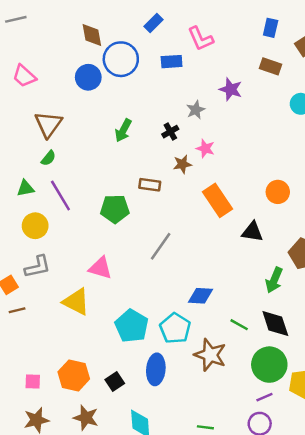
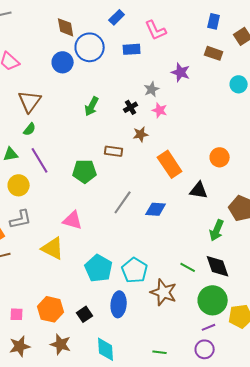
pink star: (205, 148) -> (160, 110), moved
blue diamond: (201, 296) -> (156, 209), moved

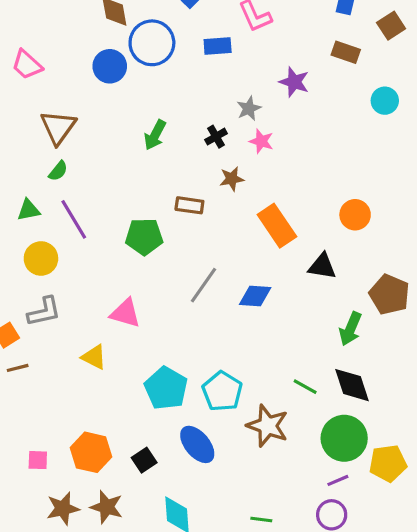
yellow triangle: (53, 248) -> (94, 357), size x0.7
blue ellipse: (119, 304) -> (197, 444), turned -45
brown star: (20, 346) -> (63, 509), moved

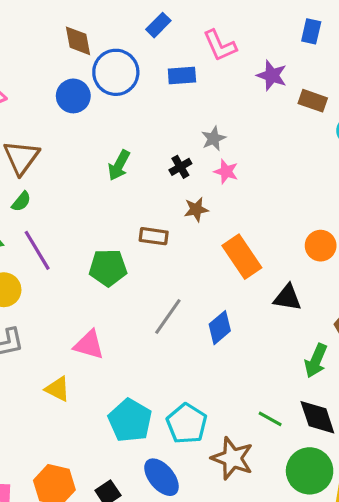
brown rectangle: (346, 52) -> (313, 101), moved
purple star: (294, 82) -> (272, 75), moved
blue diamond: (255, 296) -> (220, 328), turned -44

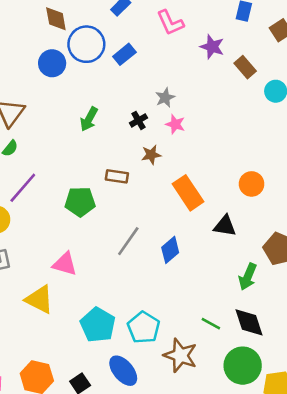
blue rectangle: (182, 75) -> (124, 54), moved, turned -35
brown rectangle: (313, 101) -> (245, 67), turned 30
purple line: (37, 250) -> (23, 188), turned 72
yellow triangle: (58, 389) -> (39, 300), size x1.4

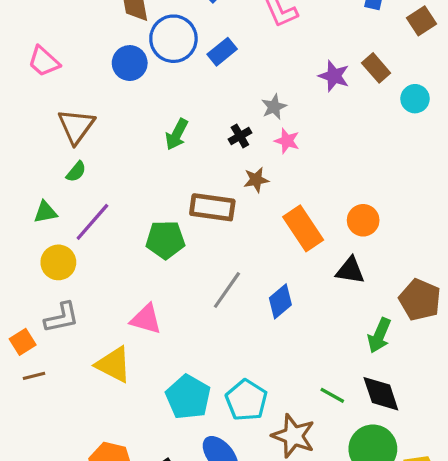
purple star: (212, 47) -> (334, 76), moved
brown rectangle: (117, 176) -> (212, 207), size x1.5
orange circle: (252, 184) -> (363, 220), moved

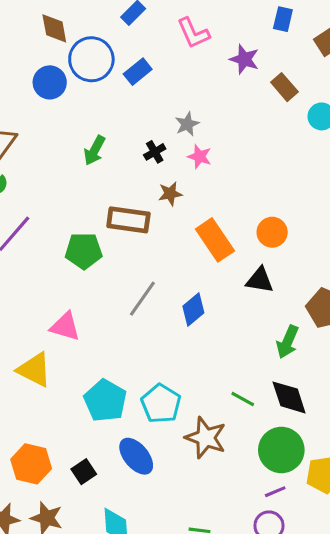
purple star: (334, 76) -> (244, 59), moved

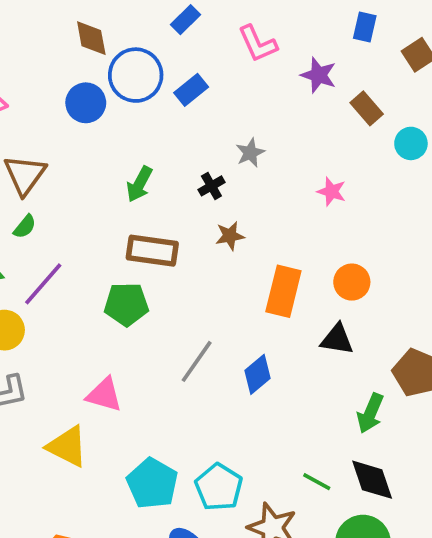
pink star: (200, 157) -> (331, 191), moved
brown rectangle: (128, 220) -> (152, 251), moved
orange rectangle: (215, 240) -> (283, 291), turned 48

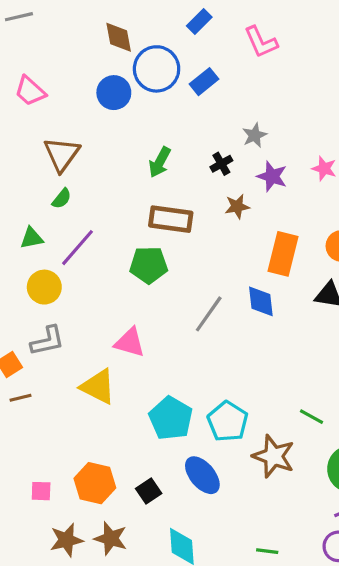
purple star: (319, 75) -> (272, 176), moved
blue diamond: (258, 374) -> (261, 301), moved, turned -56

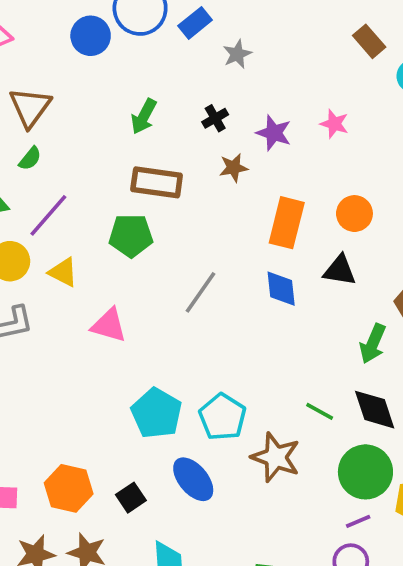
gray star: (255, 135) -> (237, 54), moved
blue diamond: (261, 301) -> (281, 289), moved
yellow triangle: (98, 387) -> (63, 272), moved, size x0.7

